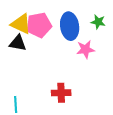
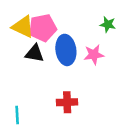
blue ellipse: (70, 26) -> (66, 50), moved
black triangle: (18, 43) -> (35, 53), moved

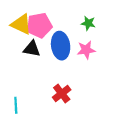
green star: (108, 24) -> (88, 23), moved
red cross: (67, 102) -> (62, 93), turned -36

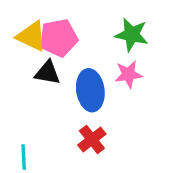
green star: (88, 23) -> (132, 35), size x1.5
blue ellipse: (61, 46) -> (90, 90), moved

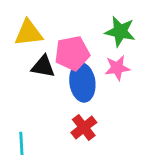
yellow triangle: (32, 36) -> (29, 33), turned -32
pink pentagon: (59, 38) -> (72, 53), moved

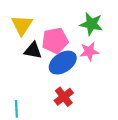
yellow triangle: (29, 33) -> (22, 25), turned -50
blue ellipse: (82, 82) -> (63, 63), turned 64

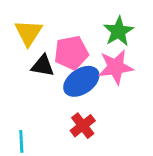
green star: (91, 24) -> (118, 31), turned 30
pink star: (89, 52) -> (116, 67), size x1.4

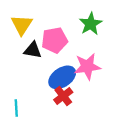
pink star: (116, 67) -> (87, 66), moved
blue ellipse: (81, 81) -> (62, 77), moved

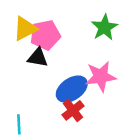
yellow triangle: (22, 25) -> (25, 29), turned 30
pink pentagon: (55, 40) -> (45, 35), moved

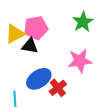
yellow triangle: (25, 29) -> (15, 34), moved
blue ellipse: (72, 89) -> (39, 79), moved

